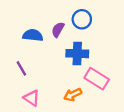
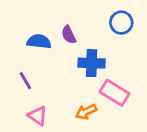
blue circle: (82, 19) -> (121, 23), moved
purple semicircle: (58, 30) -> (69, 35), turned -56

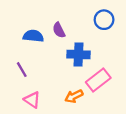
pink rectangle: (115, 93) -> (98, 80), turned -70

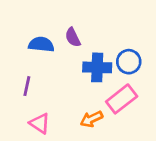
blue circle: (104, 20) -> (129, 62), moved
purple line: (22, 70) -> (27, 86), turned 42

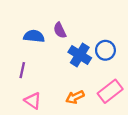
blue cross: (97, 67) -> (80, 55), turned 30
pink rectangle: (122, 99) -> (110, 91), moved

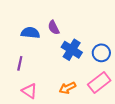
blue circle: (105, 50) -> (101, 53), moved

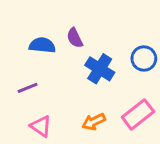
blue circle: (101, 53) -> (144, 59), moved
purple line: (20, 63) -> (28, 88), turned 56

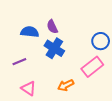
blue cross: (100, 69) -> (54, 48), moved
pink rectangle: (138, 114) -> (92, 67), moved

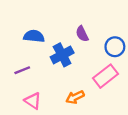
purple semicircle: (52, 27) -> (82, 34), moved
blue cross: (54, 48) -> (62, 55), turned 30

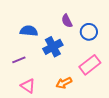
purple semicircle: (82, 34) -> (67, 21), moved
blue circle: (115, 47) -> (89, 32), moved

